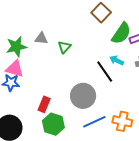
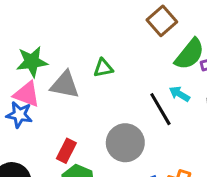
gray triangle: (41, 38) -> (65, 85), moved, size x1.5
green triangle: (64, 47) -> (103, 68), turned 32

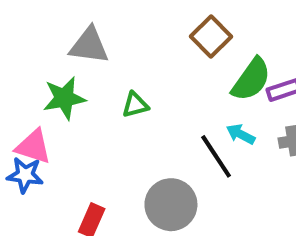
green star: (32, 62) -> (64, 98), moved
gray triangle: (65, 85) -> (89, 46), moved

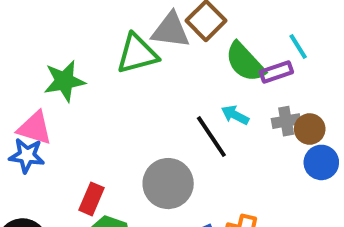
gray triangle: (89, 46) -> (171, 30), moved
green semicircle: (251, 79) -> (245, 62), turned 102
green triangle: (135, 105) -> (137, 54), moved, size x1.6

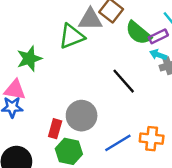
cyan arrow: (235, 115) -> (158, 55), moved
gray circle: (168, 184) -> (82, 116), moved

